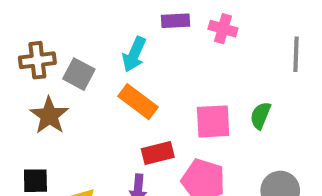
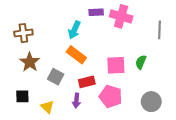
pink cross: (223, 29) -> (121, 16), size x1.5
gray square: (79, 74) -> (56, 77), moved

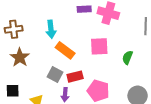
cyan arrow: (74, 30) -> (51, 29), moved, turned -30
pink square: (116, 65) -> (99, 46), moved
gray square: (56, 77) -> (55, 75), moved

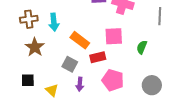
cyan arrow: (51, 29) -> (54, 22), moved
red rectangle: (75, 77) -> (98, 57), moved

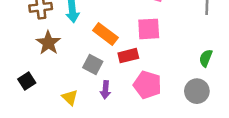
green semicircle: (142, 47) -> (206, 58), moved
black square: (28, 80) -> (27, 81), moved, turned -32

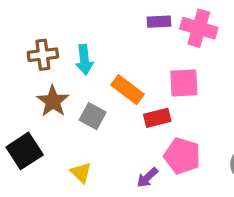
gray square: (93, 64) -> (93, 116), moved
black square: (27, 81) -> (25, 151), size x1.5
purple arrow: (105, 90) -> (147, 177), moved, turned 42

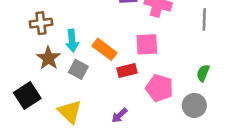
cyan arrow: (84, 60) -> (72, 41), moved
pink pentagon: (182, 156) -> (159, 88), moved
yellow triangle: (81, 173) -> (70, 112), size x1.5

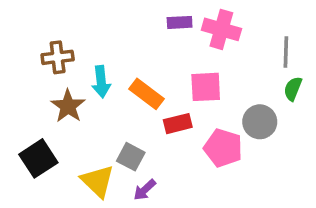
gray square: (78, 69) -> (131, 157), moved
green semicircle: (203, 73) -> (293, 89), moved
gray circle: (194, 105) -> (260, 122), moved
purple arrow: (119, 115) -> (145, 190), moved

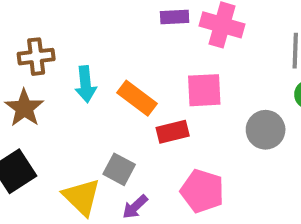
brown star: (68, 106) -> (24, 108), moved
pink pentagon: (223, 148) -> (202, 191), moved

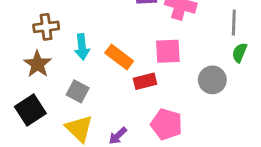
gray square: (119, 169) -> (78, 91), moved

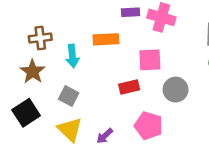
orange rectangle: (119, 57) -> (106, 39), moved, turned -40
gray circle: (212, 80) -> (176, 90), moved

